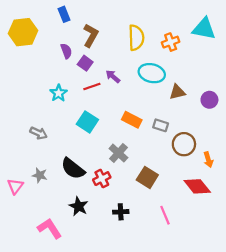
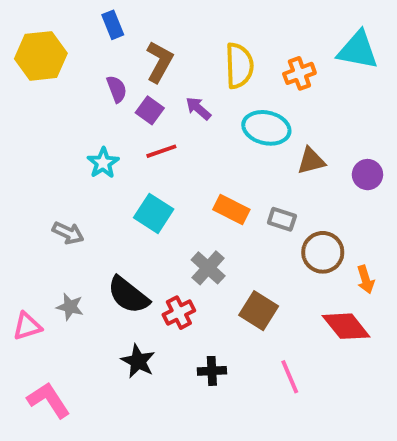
purple arrow: (113, 76) -> (198, 108), moved
pink triangle: (15, 186) -> (27, 326), turned 35
pink L-shape: (50, 228) -> (49, 400), moved

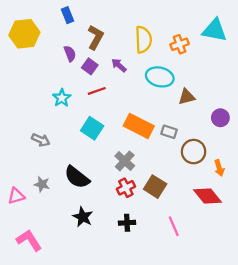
purple circle: (367, 175) -> (220, 118), moved
orange rectangle: (231, 210) -> (139, 126), size x1.4
red cross: (179, 313) -> (126, 188), moved

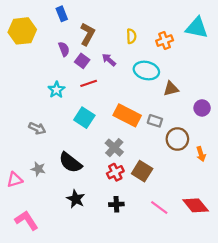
yellow semicircle: (143, 40) -> (131, 36), size x0.6
red diamond: (208, 196) -> (196, 205), moved
pink line: (174, 226) -> (159, 208), turned -30

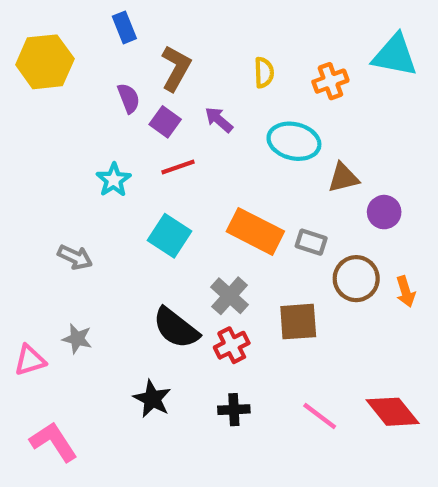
purple circle: (202, 108) -> (384, 212), moved
orange arrow: (201, 154) -> (406, 292), moved
black semicircle: (70, 163) -> (176, 328), moved
brown square: (142, 171) -> (298, 322), moved, turned -36

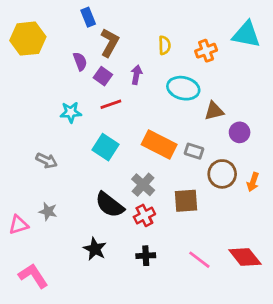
blue rectangle: (124, 27) -> (88, 17), moved
purple arrow: (219, 120) -> (136, 75), turned 60
cyan star: (114, 180) -> (71, 112), turned 30
orange arrow: (406, 292) -> (253, 182), turned 36

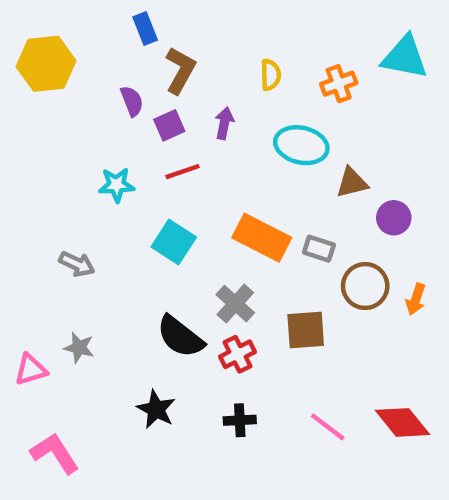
purple square: (103, 76) -> (169, 125), turned 30

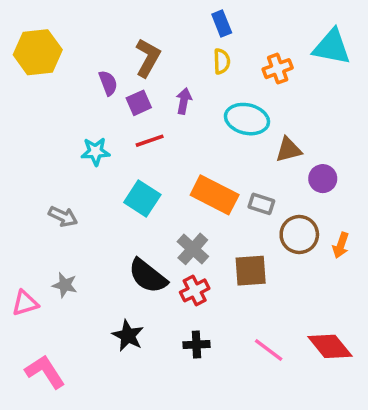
blue rectangle: (145, 29) -> (222, 23), moved

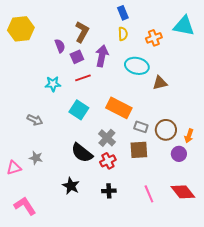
purple arrow: (184, 101) -> (102, 56), size x1.5
purple circle: (323, 179) -> (179, 154), moved
gray rectangle: (261, 204) -> (141, 127), moved
pink line: (269, 350) -> (149, 194), turned 30

